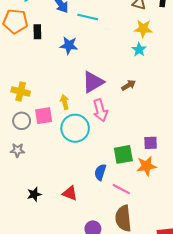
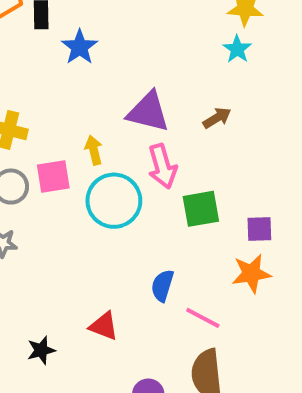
blue star: (69, 45) -> (80, 47), moved, turned 30
purple triangle: (93, 82) -> (148, 112), turned 45
green square: (123, 154) -> (201, 209), moved
black star: (34, 194) -> (41, 350), moved

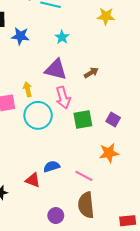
blue star: (80, 47) -> (20, 36), turned -30
cyan star: (237, 49) -> (62, 37), moved
purple square: (259, 229) -> (113, 120), moved, turned 32
blue semicircle: (162, 286) -> (52, 166), moved, turned 56

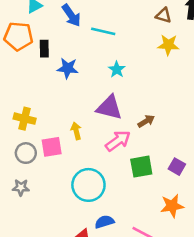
brown arrow: (91, 73) -> (146, 121), moved
pink arrow: (63, 98) -> (118, 141), turned -110
cyan circle: (38, 115) -> (88, 185), moved

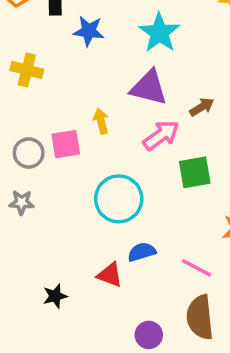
cyan star: (117, 69) -> (159, 33), size x1.6
yellow cross: (25, 119) -> (27, 70), moved

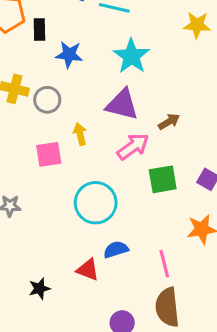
gray circle: (29, 153) -> (47, 100), moved
pink line: (196, 268) -> (164, 264), turned 48

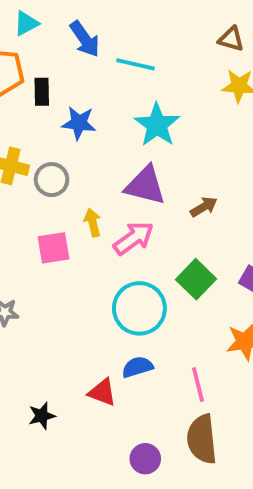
pink arrow: (133, 147) -> (134, 238), moved
green square: (163, 179) -> (196, 279), turned -36
cyan circle: (96, 203) -> (139, 308), moved

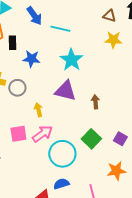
brown arrow: (204, 207) -> (95, 102), turned -64
pink arrow: (134, 238) -> (42, 134), moved
pink square: (54, 248) -> (18, 134), moved

